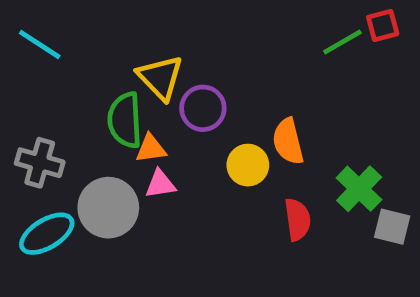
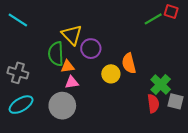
red square: (383, 25) -> (171, 12), turned 32
gray circle: (108, 208) -> (62, 106), moved
red semicircle: (298, 219) -> (153, 104), moved

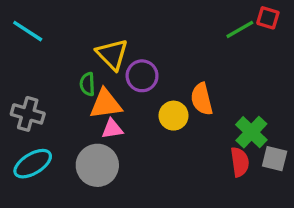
green semicircle: (56, 54) -> (87, 84), size x0.6
orange triangle: (68, 66) -> (106, 104), size x1.5

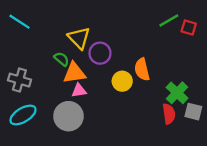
red square: (268, 18) -> (189, 27), moved
green semicircle: (87, 84) -> (61, 59), turned 133

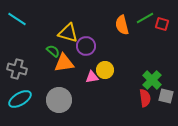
yellow triangle: (79, 38) -> (68, 33), turned -30
orange semicircle: (142, 69) -> (122, 25), moved
pink triangle: (79, 91) -> (92, 77), moved

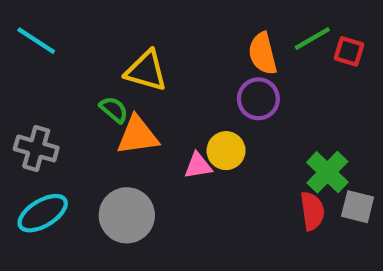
purple circle: (86, 46) -> (258, 99), moved

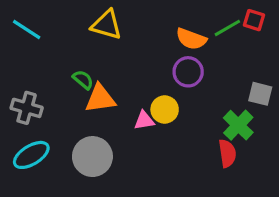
red square: (349, 51) -> (254, 20), moved
orange semicircle: (263, 54) -> (191, 39), turned -56
yellow triangle: (146, 71) -> (107, 25), moved
gray square: (358, 207) -> (260, 94), moved

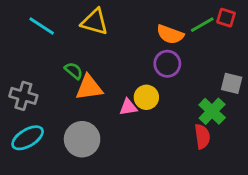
cyan line: (27, 29) -> (42, 26), moved

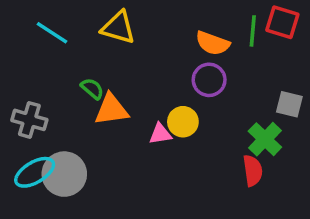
red square: (226, 18) -> (282, 22), size x1.4
green line: (202, 25) -> (253, 31), turned -55
gray circle: (82, 139) -> (64, 174), moved

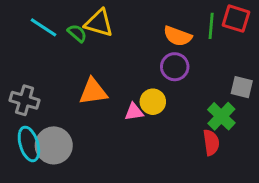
green semicircle: (92, 89) -> (77, 33), moved
cyan ellipse: (35, 172) -> (29, 144), turned -76

